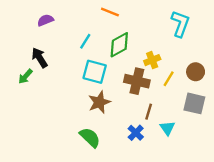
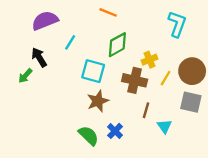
purple semicircle: (45, 20) -> (45, 21), size x1.6
cyan line: (85, 41) -> (70, 42), moved
brown circle: (196, 72) -> (192, 71), size x1.5
blue cross: (136, 133) -> (115, 131), moved

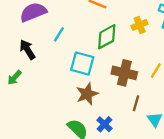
yellow cross: (150, 60) -> (140, 25), moved
green arrow: (25, 76) -> (15, 78), moved

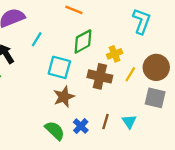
yellow cross: (140, 25) -> (115, 54), moved
brown line: (136, 103) -> (105, 122), moved

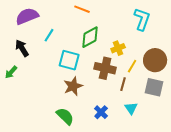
brown line: (105, 122) -> (123, 84), moved
blue cross: (81, 126) -> (101, 112), moved

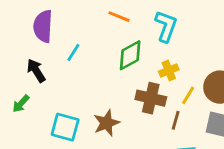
purple semicircle: (27, 16) -> (43, 26), turned -65
cyan L-shape: (142, 19) -> (166, 26), moved
cyan square: (69, 60) -> (65, 127), moved

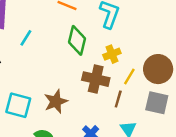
green diamond: (130, 55) -> (77, 40), turned -48

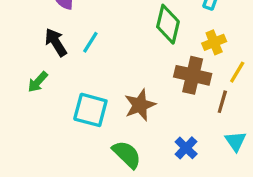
cyan line: (26, 38) -> (90, 42), moved

